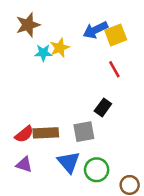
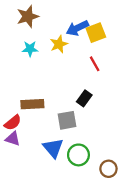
brown star: (28, 25) -> (28, 16), moved
yellow star: (60, 48) -> (59, 44), moved
brown rectangle: (46, 133) -> (32, 104), moved
purple triangle: (24, 165) -> (13, 139), moved

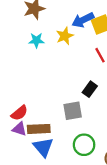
brown rectangle: (32, 104) -> (39, 129), moved
blue triangle: (53, 148) -> (43, 147), moved

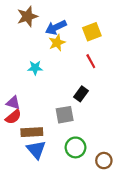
blue arrow: (83, 20) -> (56, 27), moved
cyan star: (36, 40) -> (35, 68), moved
purple triangle: (19, 129) -> (13, 103), moved

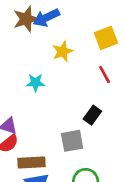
blue arrow: (56, 27) -> (46, 18), moved

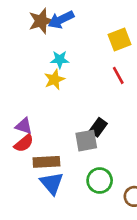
yellow star: (63, 51) -> (54, 79), moved
cyan star: (36, 83) -> (60, 60), moved
black rectangle: (92, 115) -> (98, 127), moved

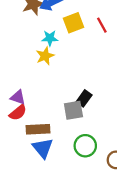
yellow square: (120, 40) -> (73, 23), moved
red line: (118, 75) -> (102, 25), moved

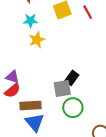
cyan star: (50, 38) -> (30, 21), moved
green circle: (85, 146) -> (73, 108), moved

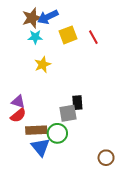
cyan star: (30, 21) -> (35, 37), moved
black rectangle: (72, 78) -> (77, 103), turned -40
green circle: (73, 108) -> (57, 133), moved

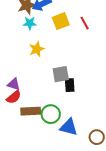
gray square: (68, 113) -> (61, 74), moved
blue triangle: (40, 147) -> (69, 127), moved, turned -36

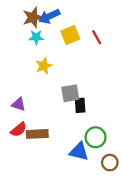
red semicircle: (14, 97) -> (19, 130), moved
green circle: (51, 114) -> (96, 137), moved

